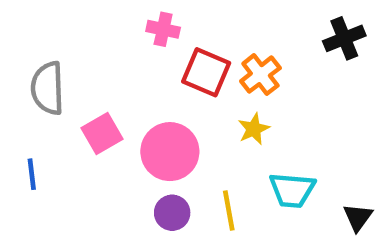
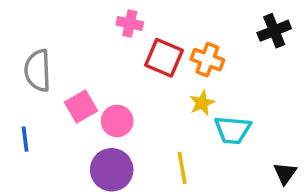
orange cross: (260, 75) -> (207, 60), turned -32
pink circle: (170, 152) -> (117, 121), moved, size x0.7
cyan trapezoid: (292, 190) -> (233, 130), moved
purple circle: (172, 213) -> (112, 170), moved, size x1.5

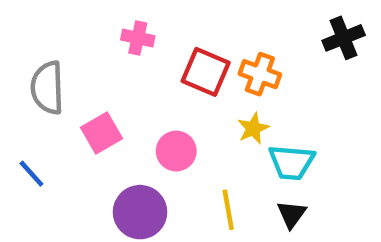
pink cross: (130, 23) -> (138, 38), moved
pink circle: (117, 121) -> (176, 151), moved
blue line: (25, 139) -> (31, 174), turned -35
black triangle: (285, 173) -> (292, 214), moved

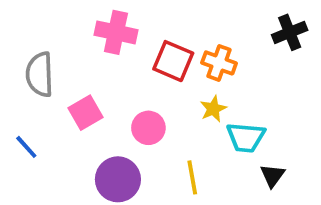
pink cross: (138, 38) -> (116, 32), size x1.5
black triangle: (292, 214) -> (272, 176), moved

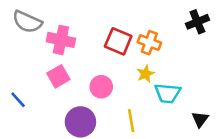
pink cross: (116, 32) -> (61, 40), moved
gray semicircle: (40, 74) -> (27, 22), moved, turned -64
black triangle: (272, 176) -> (200, 119), moved

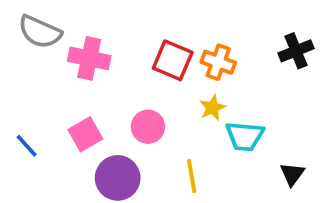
black cross: (197, 22) -> (296, 51), moved
pink square: (58, 76) -> (85, 134), moved

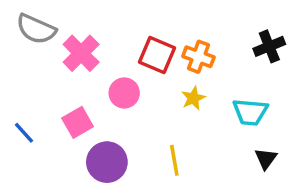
pink cross: (89, 58) -> (81, 53), turned 33
pink circle: (148, 127) -> (124, 93), moved
cyan trapezoid: (245, 136) -> (250, 112), moved

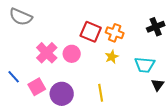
pink cross: (81, 53) -> (47, 53), moved
pink square: (78, 122) -> (37, 87), moved
black triangle: (266, 159) -> (158, 85), moved

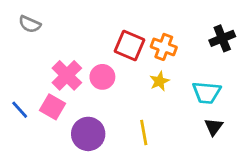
gray semicircle: (21, 17) -> (30, 24), size x0.7
black triangle: (158, 85) -> (214, 127), moved
pink square: (37, 87) -> (53, 107), moved, turned -30

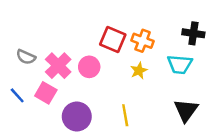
gray semicircle: (30, 24) -> (26, 57), moved
black cross: (222, 38) -> (193, 33), turned 30
cyan trapezoid: (207, 93) -> (180, 64), moved
black triangle: (214, 127) -> (186, 110), size x1.5

